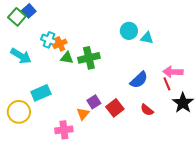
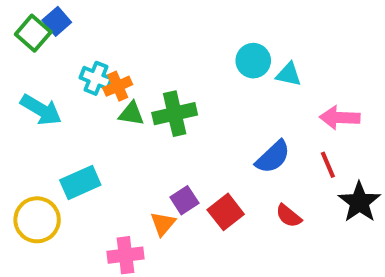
pink arrow: (173, 72) -> (340, 118), moved

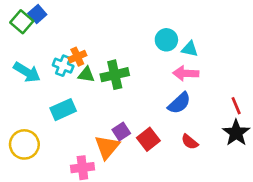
cyan cross: (96, 78) -> (63, 66), moved
pink arrow: (340, 118) -> (186, 73), moved
red line: (328, 165) -> (236, 106), moved
cyan rectangle: (80, 182) -> (63, 110), moved
orange triangle: (163, 224) -> (107, 147), size x1.5

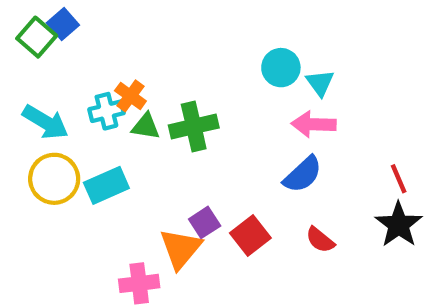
cyan triangle: (190, 49) -> (320, 83), turned 42
orange cross: (77, 57) -> (130, 96), turned -30
cyan cross: (63, 66) -> (106, 111), turned -36
yellow circle: (24, 144) -> (54, 179), moved

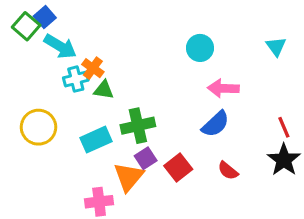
cyan triangle: (320, 83) -> (276, 46), moved
cyan arrow: (45, 122) -> (60, 46), moved
green cross: (194, 126) -> (138, 126), moved
cyan rectangle: (106, 185) -> (96, 140), moved

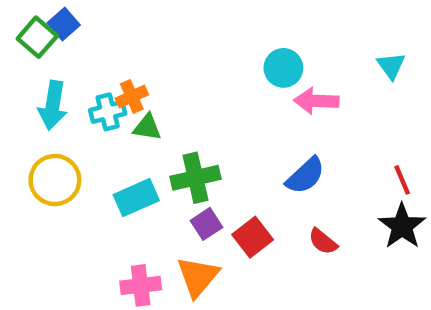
cyan arrow: (60, 46) -> (53, 105), moved, turned 68
orange cross: (93, 68) -> (132, 96), turned 30
pink arrow: (223, 88) -> (316, 101), moved
orange triangle: (129, 177) -> (198, 277), moved

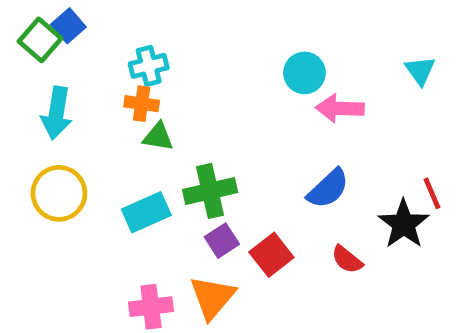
orange cross: (132, 96) -> (142, 104), turned 32
cyan cross: (108, 112) -> (149, 66), moved
black star: (402, 226) -> (404, 224), moved

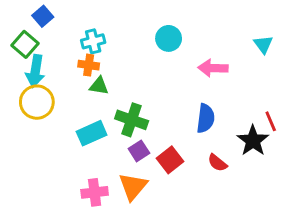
green square: (40, 40) -> (25, 44), moved
cyan circle: (304, 73) -> (169, 38), moved
blue semicircle: (328, 189) -> (206, 118), turned -40
green cross: (210, 191) -> (132, 120), turned 32
yellow circle: (59, 193) -> (37, 102), moved

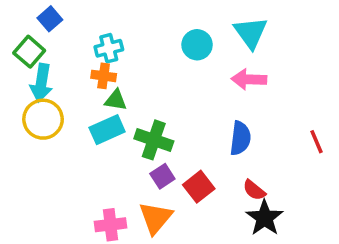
cyan triangle: (263, 44) -> (251, 33), moved, size x1.5
cyan rectangle: (92, 133) -> (107, 130), moved
black star: (253, 141) -> (265, 218), moved

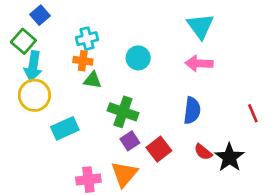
cyan circle: (197, 45) -> (138, 58), moved
cyan rectangle: (107, 130) -> (65, 128), moved
black star: (265, 218) -> (229, 157), moved

